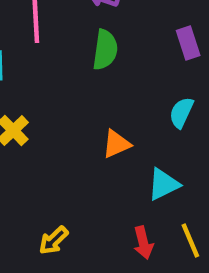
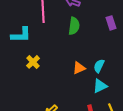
cyan semicircle: (181, 113) -> (99, 66), moved

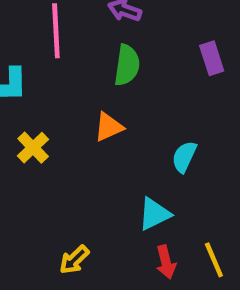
orange triangle: (79, 68) -> (109, 127), moved
cyan triangle: (100, 86) -> (154, 214), moved

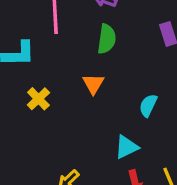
orange triangle: (109, 127) -> (93, 84), turned -35

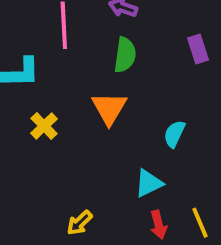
orange triangle: (93, 84) -> (109, 108), size x1.4

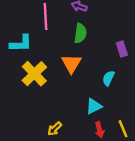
purple rectangle: (198, 49) -> (122, 49), moved
yellow cross: (44, 126) -> (34, 74), size x1.6

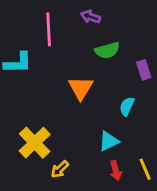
green semicircle: (80, 33) -> (107, 50), moved, turned 66
yellow cross: (34, 74) -> (35, 143), moved

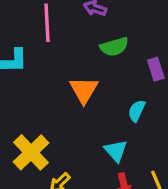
cyan triangle: (109, 141) -> (116, 151), turned -45

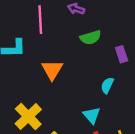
orange triangle: (84, 90) -> (52, 70), moved

